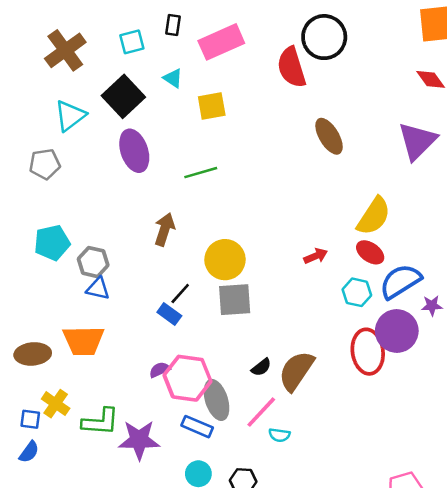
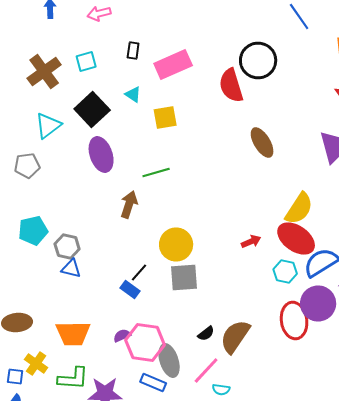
cyan square: (132, 42) -> (86, 62), moved
brown arrow: (165, 229) -> (129, 204), moved
red ellipse: (370, 252) -> (296, 238), size x1.6
orange trapezoid: (83, 341) -> (73, 334), moved

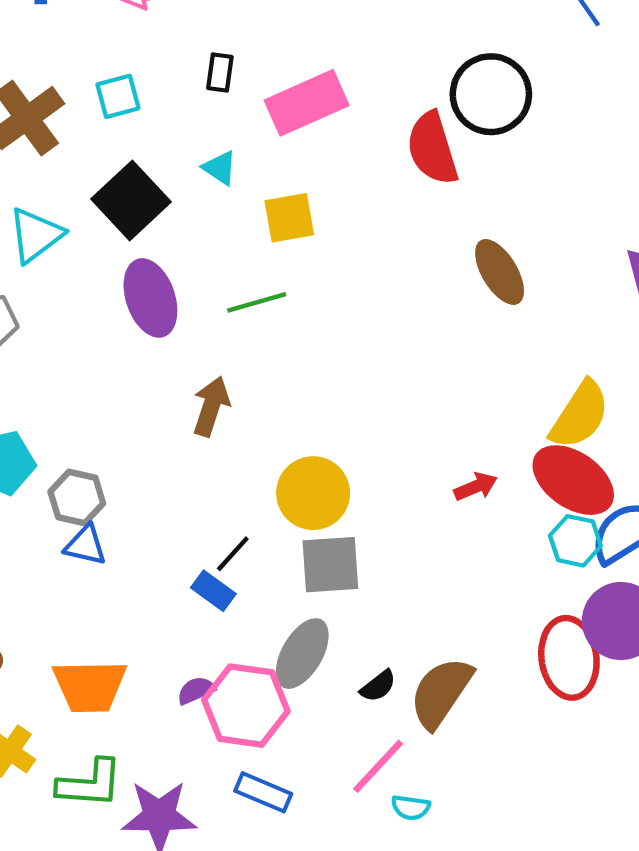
green line: (156, 172) -> (257, 302), moved
cyan hexagon: (285, 272) -> (575, 541), moved
gray ellipse: (169, 360) -> (302, 654), moved, turned 48

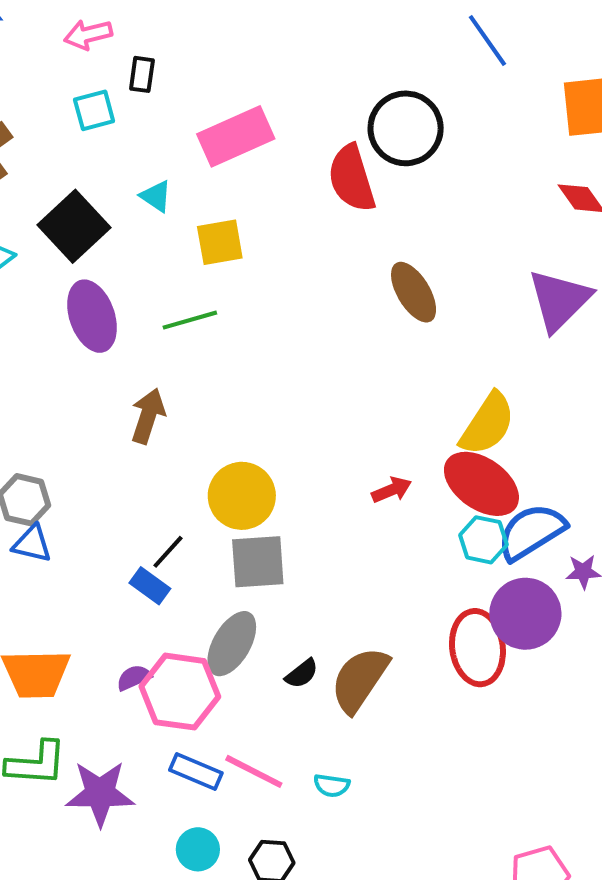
black rectangle: (220, 73) -> (142, 74), moved
cyan square: (118, 96) -> (94, 110), moved
pink line: (378, 766) -> (254, 771), moved, turned 74

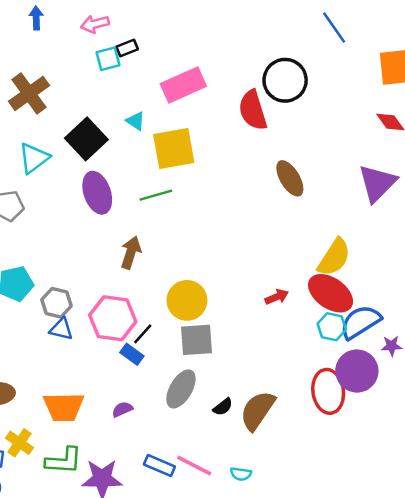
black rectangle: (142, 74) -> (127, 48), turned 60
cyan square: (94, 110) -> (108, 59), moved
yellow square: (220, 242) -> (174, 148), size x1.5
pink hexagon: (180, 692) -> (113, 318), moved

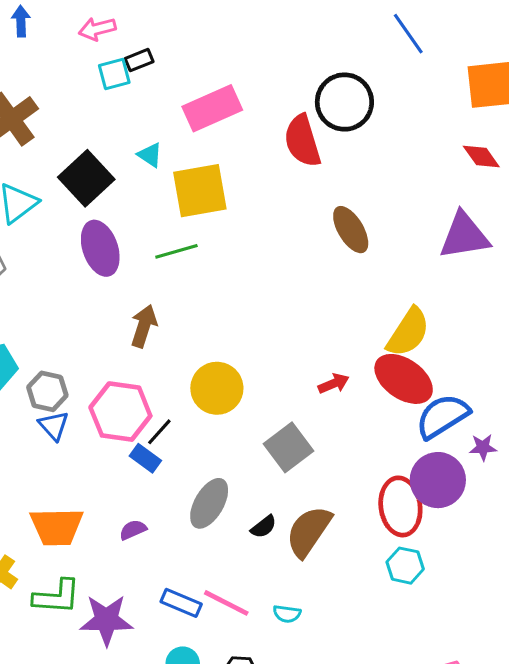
purple triangle: (377, 183) -> (464, 236), turned 36
cyan hexagon: (332, 327) -> (405, 566), moved
blue triangle: (61, 329) -> (54, 426), turned 35
gray square: (197, 340) -> (288, 447), moved, turned -33

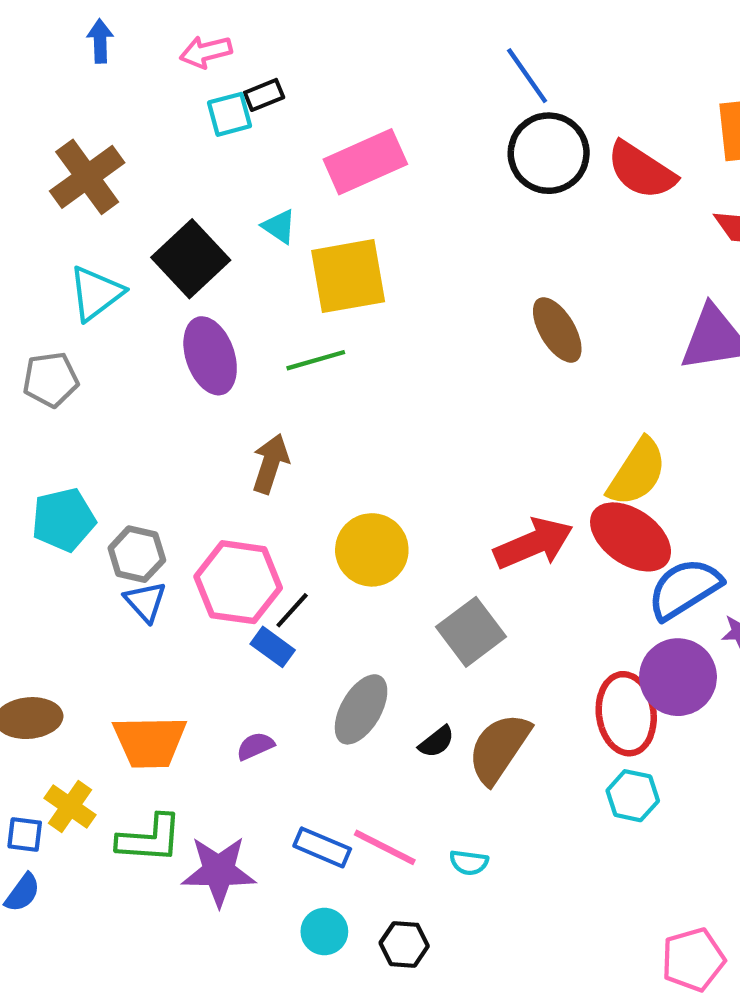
blue line: (408, 34) -> (527, 76), moved
red semicircle: (302, 141) -> (641, 170), moved, turned -40
red arrow: (334, 384) -> (534, 543), size x1.8

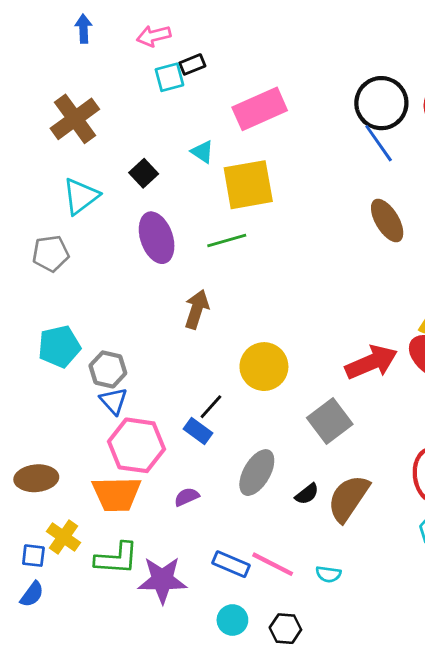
blue line: (527, 76) -> (379, 143), moved
black square: (191, 259) -> (144, 173), size x0.6
pink hexagon: (238, 582) -> (137, 445), moved

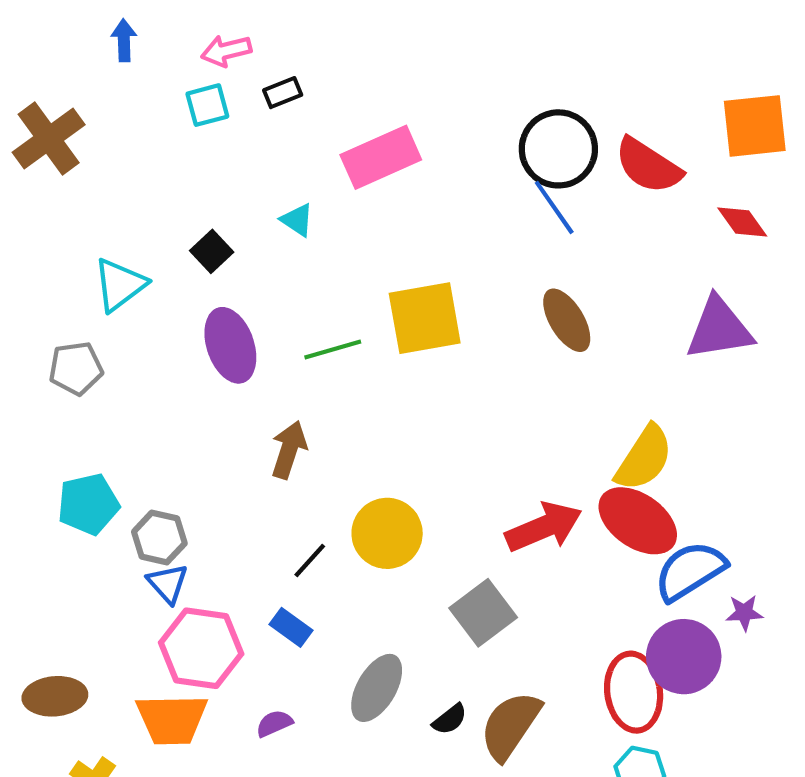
cyan square: (169, 77) -> (207, 105), moved
brown cross: (75, 119) -> (49, 138), moved
yellow square: (248, 185) -> (425, 318), moved
black line: (211, 407) -> (310, 560), moved

